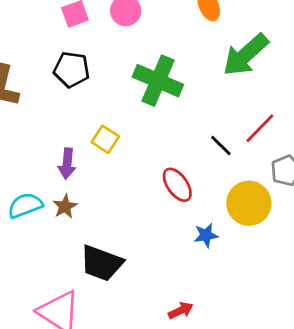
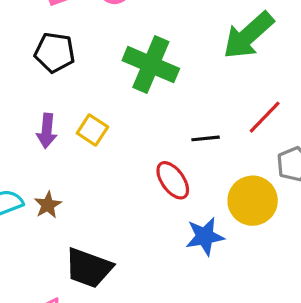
black line: (221, 146) -> (206, 138), moved, turned -50
purple arrow: (67, 164) -> (47, 131), moved
blue star: (206, 235) -> (205, 236), size x1.4

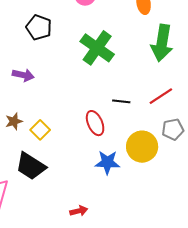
green arrow: (248, 35) -> (162, 43), turned -51
yellow square: (92, 130) -> (40, 130), moved
purple arrow: (47, 131) -> (23, 75), turned -95

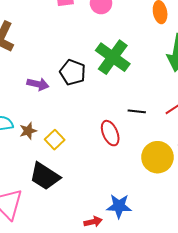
black pentagon: (39, 27) -> (73, 72), moved
blue star: (107, 162) -> (119, 206), moved

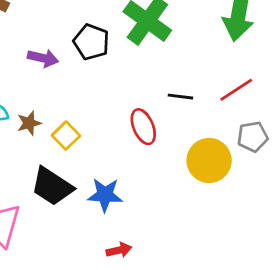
blue star: (119, 206) -> (105, 195), moved

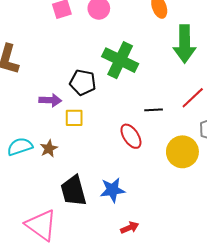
yellow square: (66, 136) -> (74, 118), moved, turned -36
black trapezoid: (52, 186) -> (74, 191), turned 52

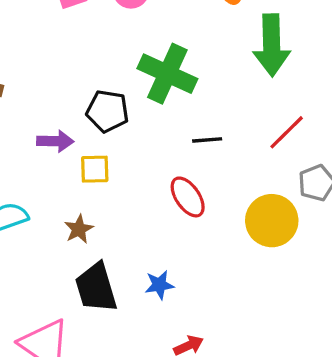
black line: (154, 110) -> (207, 140), moved
brown star: (49, 149) -> (79, 229), moved
blue star: (112, 190) -> (159, 285), size x0.7

